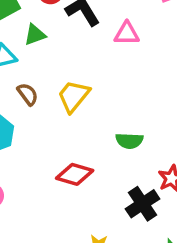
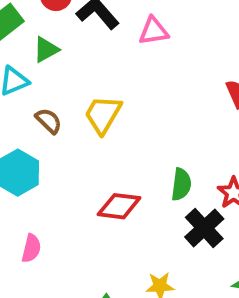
green semicircle: (129, 141) -> (181, 184), moved, turned -76

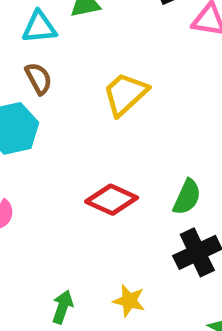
brown semicircle: (49, 121) -> (39, 78), moved

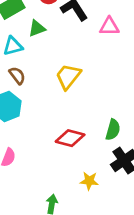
yellow star: (129, 301) -> (89, 181), moved

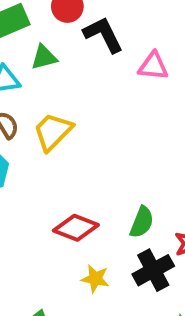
yellow trapezoid: (68, 76) -> (53, 132), moved
yellow star: (89, 181) -> (95, 279), moved

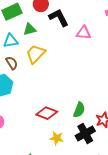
yellow trapezoid: (53, 132) -> (36, 54), moved

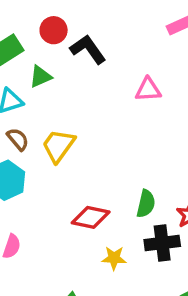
pink triangle: (84, 33) -> (148, 90), moved
yellow trapezoid: (36, 54) -> (58, 146), moved
black cross: (85, 133) -> (162, 243), turned 30

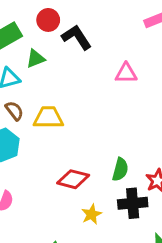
yellow trapezoid: (58, 146) -> (48, 118), turned 52
yellow star: (114, 258) -> (91, 214), turned -30

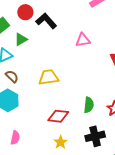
yellow trapezoid: (48, 118) -> (49, 77), moved
black cross: (133, 203) -> (95, 136), moved
yellow star: (91, 214) -> (61, 142), moved

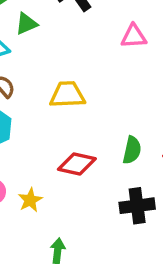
yellow star: (61, 142) -> (30, 200), moved

